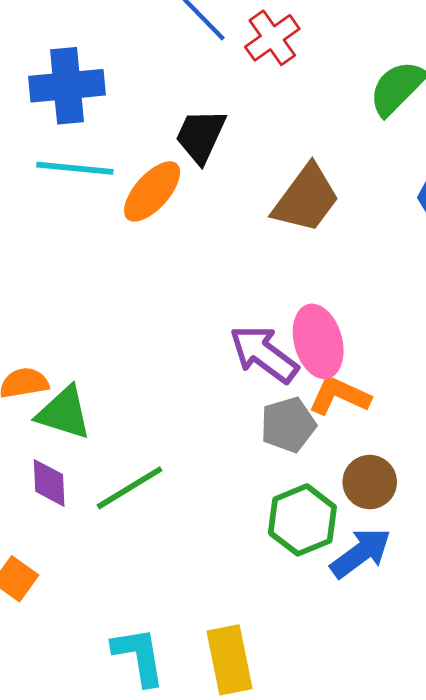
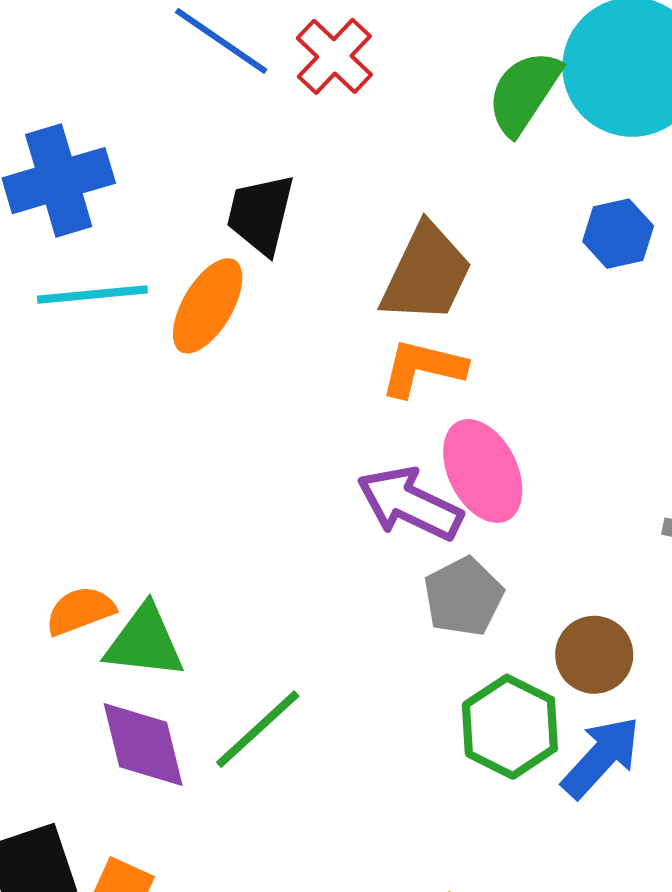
orange L-shape: (339, 396) -> (423, 368), moved
purple diamond: (49, 483) -> (143, 745), size x1.4

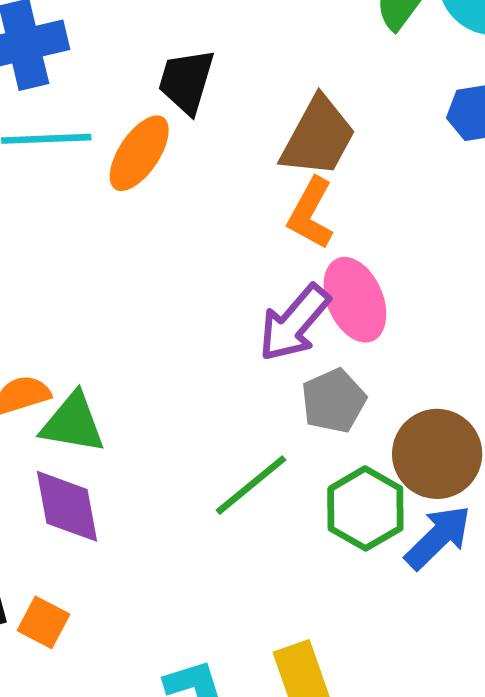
orange L-shape: (423, 368) -> (311, 213), turned -78
purple arrow: (410, 504) -> (294, 323), turned -78
brown circle: (594, 655) -> (437, 454), size x1.4
green line: (258, 729) -> (251, 485), moved

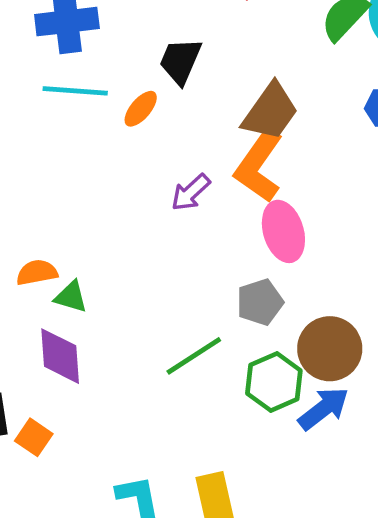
orange ellipse: (139, 153) -> (141, 109), size x0.7
orange L-shape: (311, 213) -> (259, 166), size x1.4
purple arrow: (294, 323) -> (191, 193), moved, size x0.7
green triangle: (73, 423) -> (71, 297), size x0.7

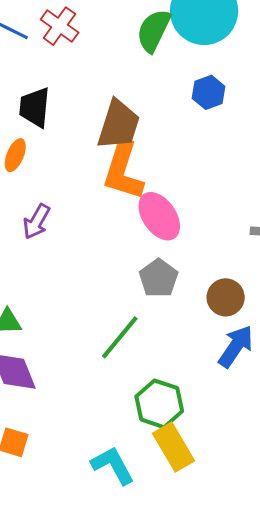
purple arrow: (191, 193) -> (36, 222), moved
brown circle: (330, 349) -> (226, 297), size x0.7
green hexagon: (274, 382) -> (159, 404), moved

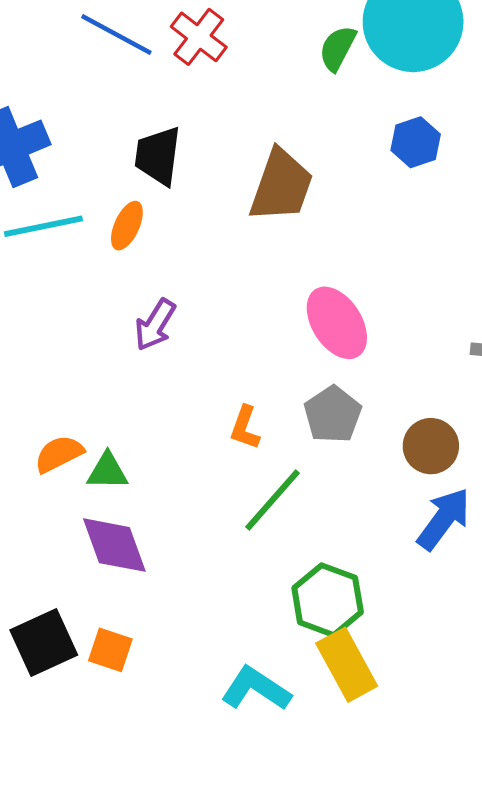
green semicircle: (154, 31) -> (338, 48), size x0.7
orange L-shape: (123, 171) -> (245, 428), moved, size x0.5
cyan L-shape: (113, 465) -> (256, 689), turned -30

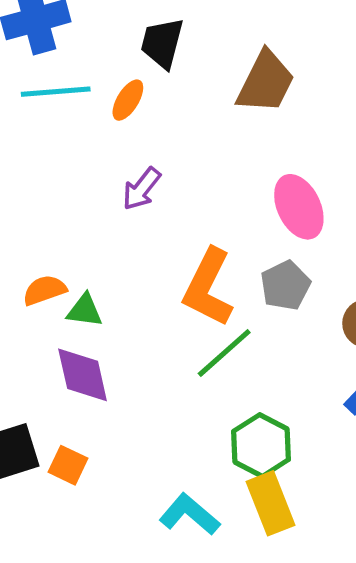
orange L-shape: (245, 428) -> (208, 287), size x2.0

